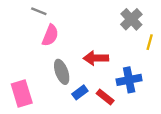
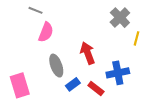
red arrow: (96, 58) -> (88, 53), turned 70

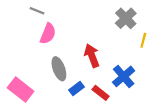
blue cross: (118, 73) -> (124, 76), turned -30
pink rectangle: (20, 85) -> (21, 90), turned -35

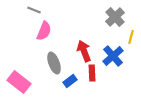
blue cross: (124, 76) -> (113, 56), moved
red rectangle: (101, 93) -> (92, 73), moved, turned 49

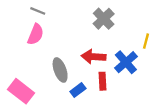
gray cross: (115, 17) -> (104, 19), moved
pink semicircle: (44, 31) -> (36, 34), moved
red arrow: (84, 51) -> (94, 57), turned -65

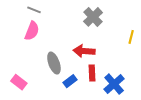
blue cross: (126, 62) -> (114, 84), moved
pink rectangle: (21, 91) -> (19, 82), size x0.7

